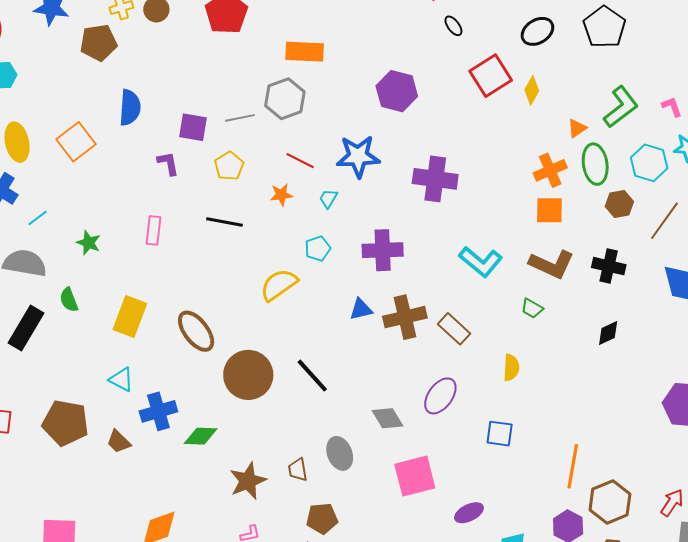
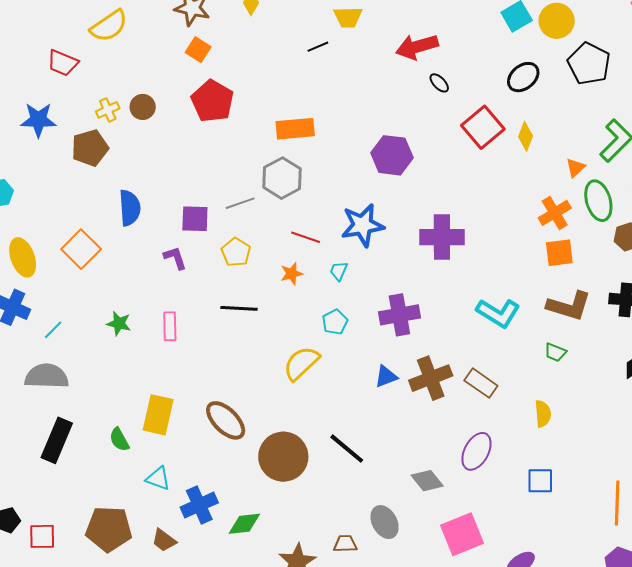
green star: (89, 243) -> (119, 323), moved
green semicircle: (69, 300) -> (119, 440), moved
brown trapezoid: (298, 470) -> (345, 544), turned 105

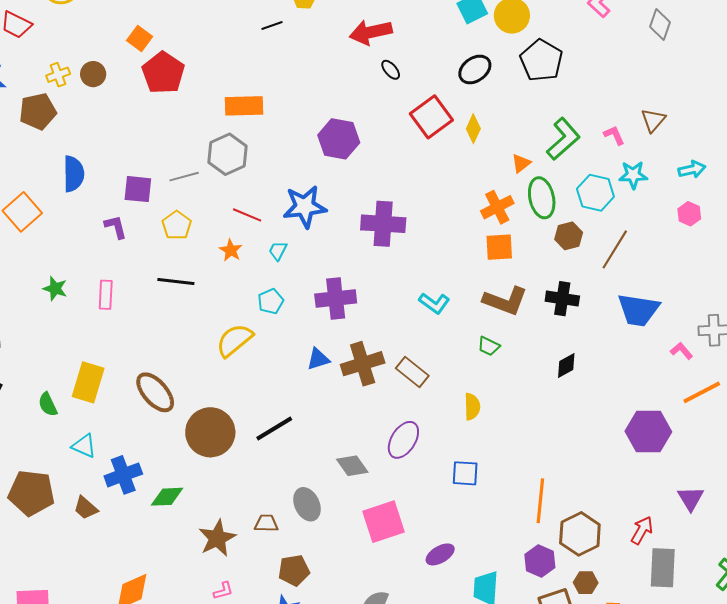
orange square: (198, 50) -> (140, 39), moved
orange star: (292, 274) -> (231, 250), turned -30
cyan L-shape: (498, 313) -> (434, 303), size x0.7
black line: (347, 449) -> (274, 429), turned -75

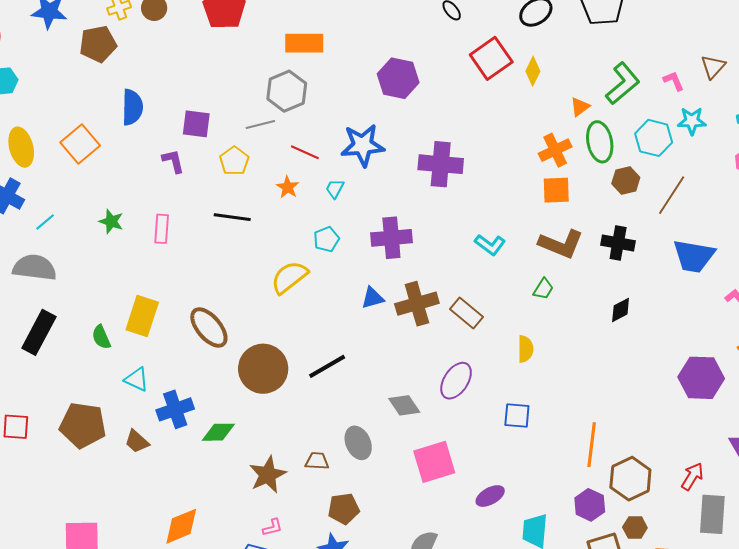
gray line: (184, 177) -> (260, 125), moved
green trapezoid: (489, 346) -> (543, 289), turned -85

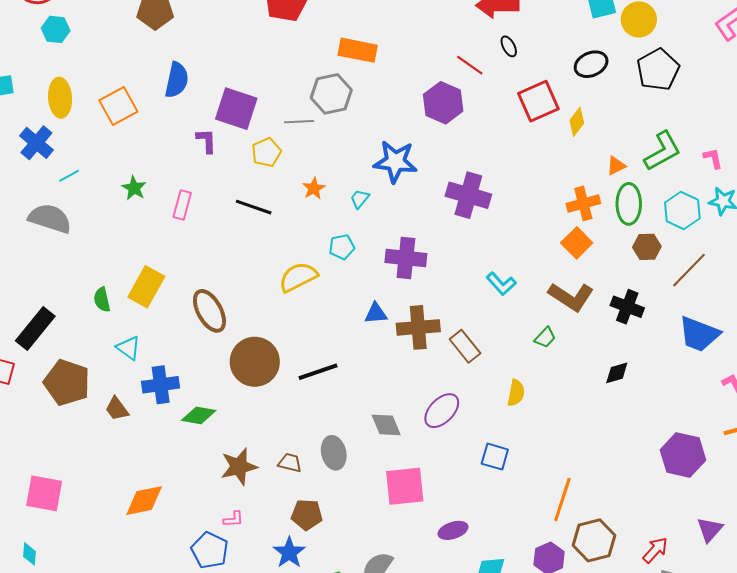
purple square: (196, 124) -> (236, 109), size x1.4
red line: (305, 152) -> (470, 65), moved
orange square: (556, 190) -> (577, 243), turned 36
black rectangle: (39, 332) -> (35, 329), moved

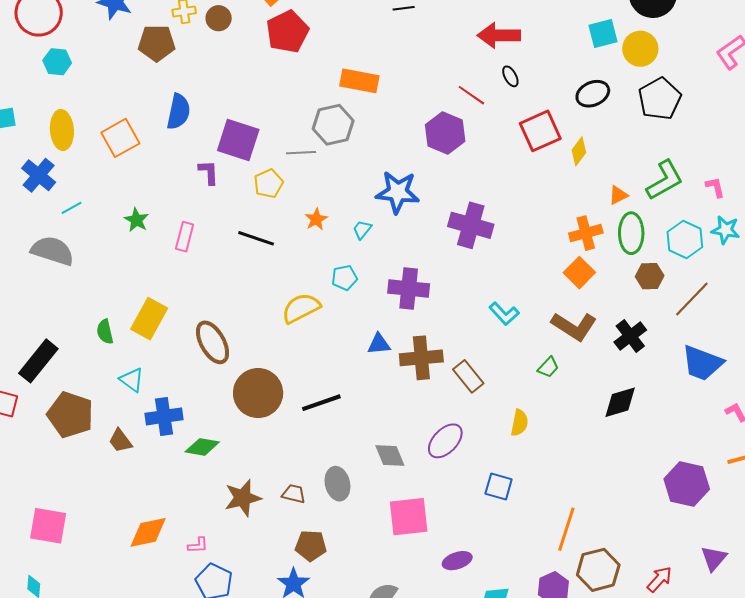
black cross: (627, 307) -> (630, 336), turned 32
black diamond: (617, 373) -> (620, 402), size x1.4
pink L-shape: (233, 519) -> (198, 545), moved

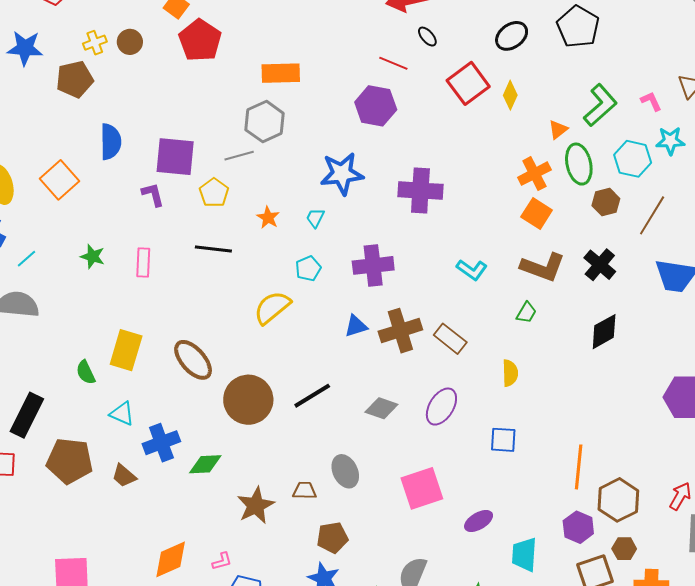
gray diamond: (390, 455) -> (381, 408), moved, turned -36

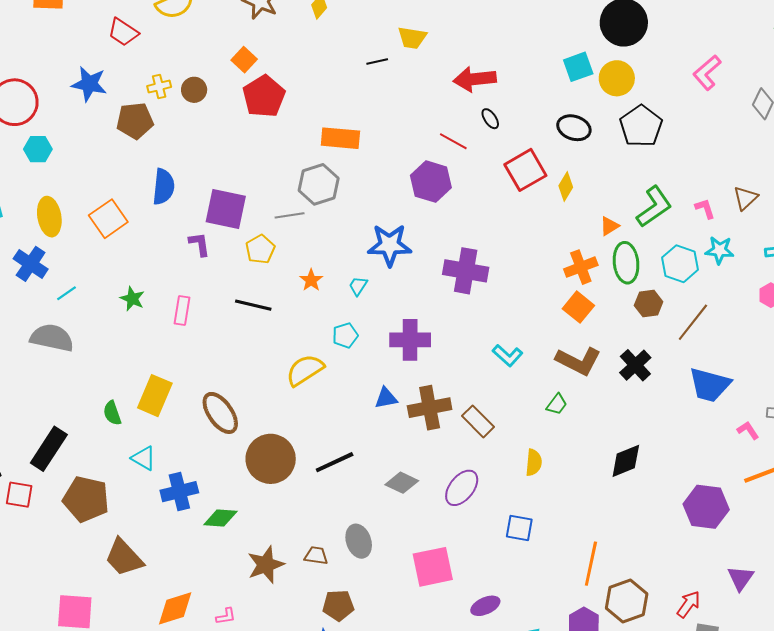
black ellipse: (512, 36) -> (574, 128), turned 48
black diamond: (604, 332) -> (626, 461), moved
brown trapezoid: (124, 476) -> (124, 558), moved, size x1.6

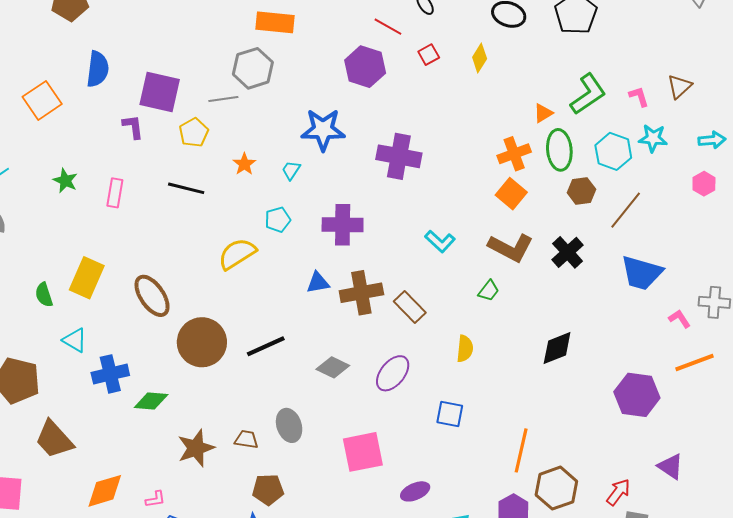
red square: (525, 170) -> (429, 55), moved, size x0.5
yellow diamond: (566, 186) -> (480, 58), moved
purple triangle: (741, 578) -> (671, 466), turned -32

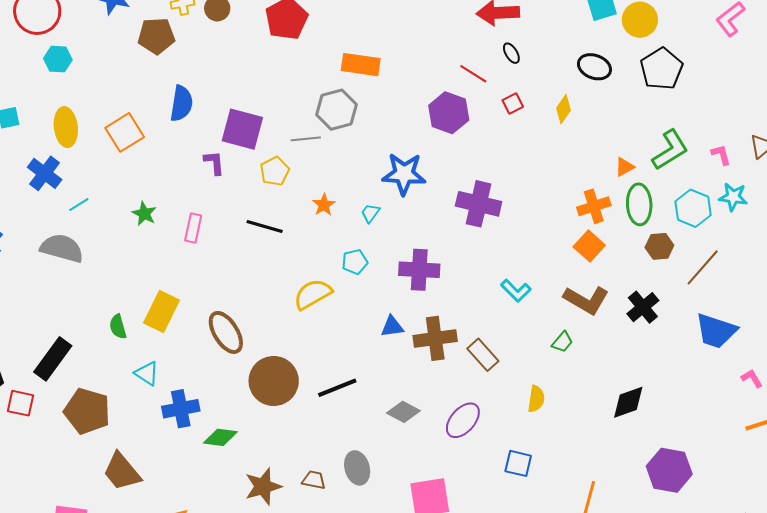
purple hexagon: (637, 395) -> (669, 470), moved

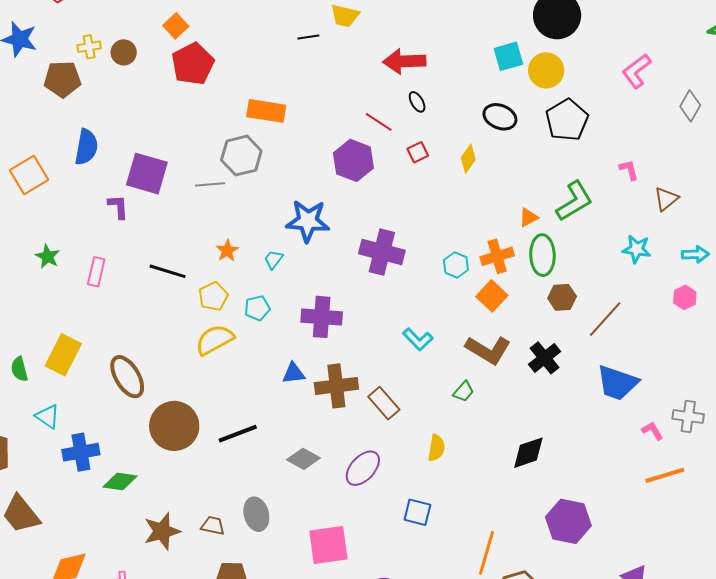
pink L-shape: (721, 155) -> (629, 170), moved
yellow pentagon: (275, 171) -> (213, 296), moved
cyan hexagon: (693, 208) -> (456, 265), moved, size x0.7

